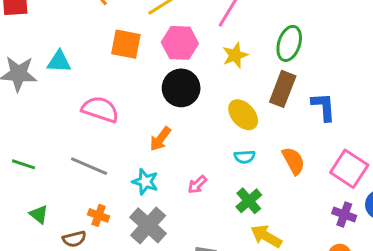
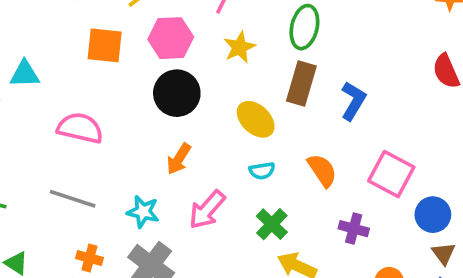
blue L-shape: (324, 107) -> (353, 101), turned 40
orange arrow: (160, 139) -> (179, 159), moved
pink arrow: (197, 185) -> (207, 210), size x1.6
purple cross: (344, 214) -> (354, 229), moved

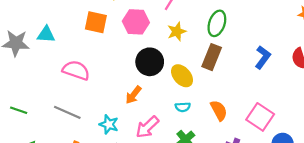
black circle: (177, 93) -> (150, 62), moved
blue L-shape: (353, 101) -> (263, 57), moved

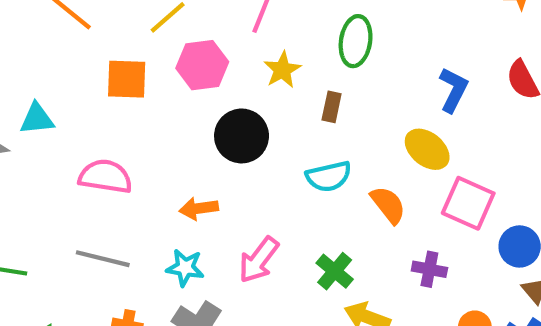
brown rectangle: (212, 57) -> (332, 107), moved, size x0.6
yellow ellipse: (182, 76) -> (427, 149), moved
orange arrow: (133, 95) -> (199, 208), moved, turned 54
cyan semicircle: (183, 107) -> (329, 176), moved, size x1.5

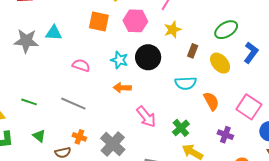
green ellipse: (356, 41) -> (226, 30), moved, turned 40
yellow ellipse: (427, 149) -> (220, 63), moved
pink semicircle: (105, 176) -> (81, 65), size x0.7
pink arrow: (259, 260) -> (146, 117), turned -85
cyan star: (185, 268) -> (119, 60), moved

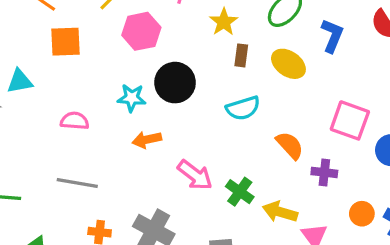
orange square: (99, 21) -> (66, 42), moved
yellow star: (173, 30) -> (224, 22), moved
orange semicircle: (211, 101) -> (290, 145), moved
green cross: (181, 128) -> (240, 192), moved

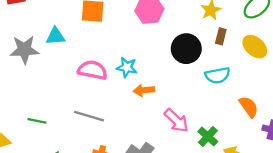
black circle: (175, 83) -> (186, 49), moved
cyan star: (132, 98) -> (127, 67), moved
pink semicircle: (75, 121) -> (92, 70), size x1.4

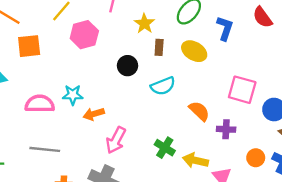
black circle: (186, 49) -> (127, 66), size x0.7
pink arrow: (176, 120) -> (116, 140), moved, turned 84

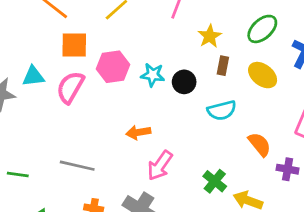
pink hexagon: (84, 35) -> (113, 67), moved
cyan star: (73, 95) -> (153, 75), moved
pink semicircle: (40, 104) -> (70, 87), moved, turned -68

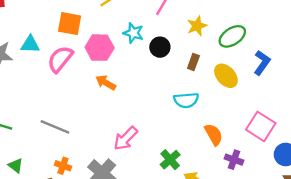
yellow star: (210, 36) -> (197, 26), moved
cyan star: (153, 75) -> (133, 33), moved
black circle: (184, 82) -> (160, 47), moved
orange arrow: (138, 132) -> (106, 83), moved, turned 30

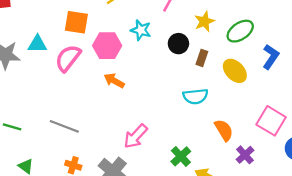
black circle: (160, 47) -> (178, 44), moved
purple cross: (234, 160) -> (245, 155), turned 30

